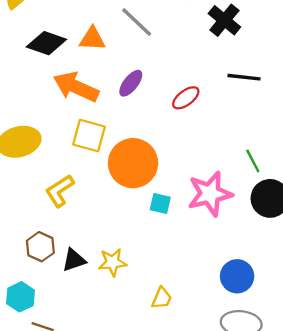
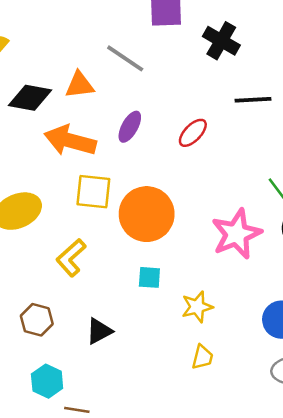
cyan square: (160, 203) -> (149, 277), moved
brown hexagon: (40, 247) -> (37, 320), moved
yellow star: (112, 262) -> (197, 307), moved

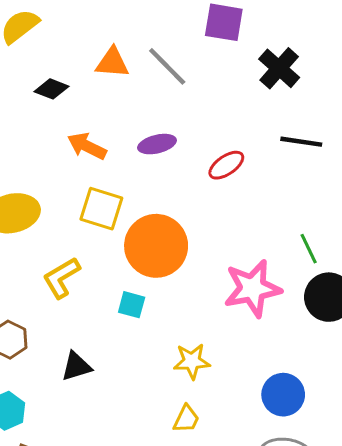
orange triangle: (80, 85) -> (112, 63), moved
black diamond: (30, 98) -> (52, 89), size x0.7
purple ellipse: (130, 127) -> (157, 144), turned 36
orange arrow: (70, 141) -> (87, 146), size x0.7
cyan square: (149, 277) -> (132, 305), moved

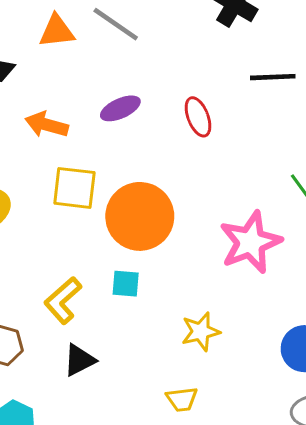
red ellipse: (226, 165) -> (198, 117), turned -66
yellow L-shape: (61, 278) -> (63, 300), moved
yellow trapezoid: (186, 419) -> (182, 399), moved, turned 68

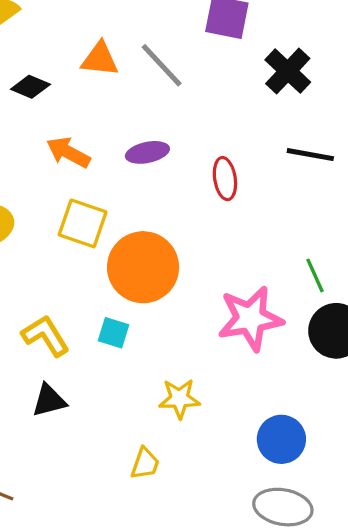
yellow L-shape: (63, 300) -> (46, 336), turned 87
yellow trapezoid: (182, 399) -> (145, 464), turned -76

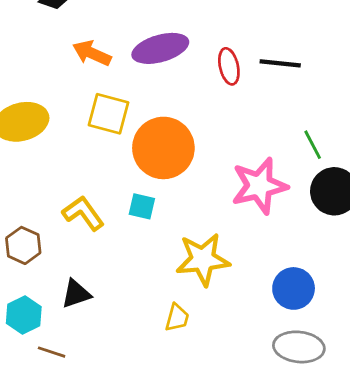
purple ellipse: (147, 152) -> (160, 48), size x1.5
black line: (310, 155) -> (280, 63), moved
yellow star: (179, 399) -> (203, 259), size x1.5
black triangle: (49, 400) -> (76, 294), moved

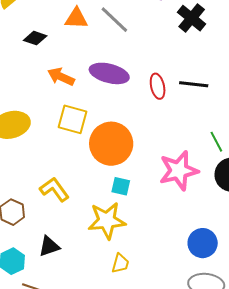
purple ellipse: (160, 48) -> (109, 73), turned 30
cyan square: (142, 206) -> (121, 186), moved
yellow star: (203, 259) -> (107, 221), moved

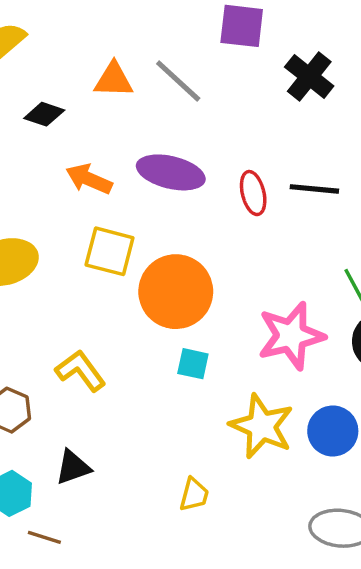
yellow star: (107, 221) -> (262, 426), moved, turned 30
blue circle: (203, 243) -> (333, 431), moved

